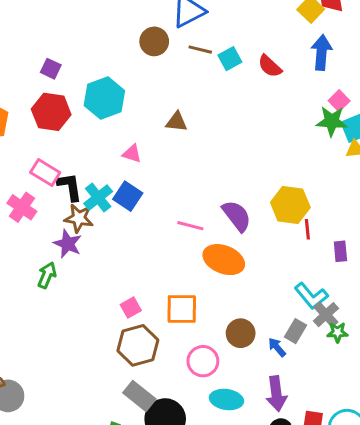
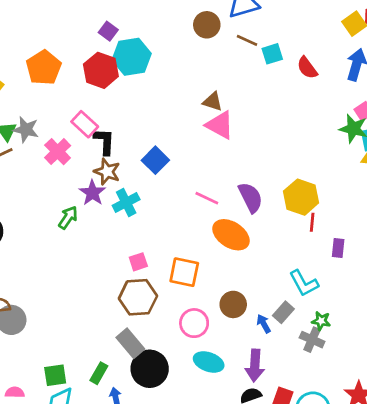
cyan hexagon: (104, 98) -> (132, 57), moved
pink triangle: (132, 154) -> (220, 125), moved, size x1.6
cyan cross: (98, 197) -> (126, 203), moved
gray cross: (326, 315) -> (312, 340), moved, turned -35

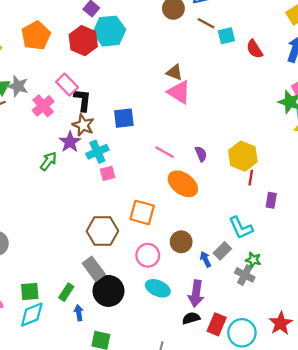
blue square: (155, 160) -> (124, 118), turned 35
purple semicircle: (251, 197) -> (201, 154), size x0.6
pink square: (138, 262) -> (108, 173), moved

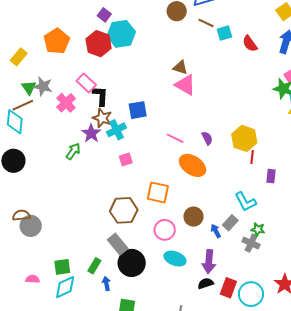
cyan cross: (97, 152) -> (117, 130), moved

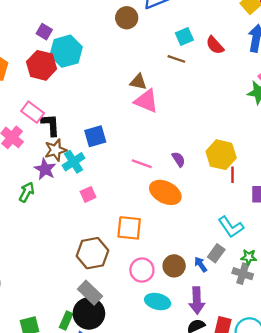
brown line: (206, 23) -> (176, 59), moved
brown star: (102, 118) -> (55, 150), turned -30
brown circle: (193, 217) -> (174, 266), moved
black circle: (132, 263) -> (89, 313), moved

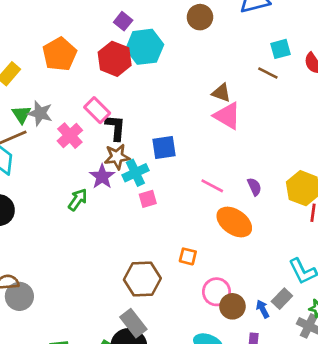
brown circle: (127, 18) -> (200, 17), moved
pink square: (88, 194) -> (148, 199), moved
orange square: (129, 228) -> (188, 256), size x0.6
pink circle: (142, 270) -> (217, 292), moved

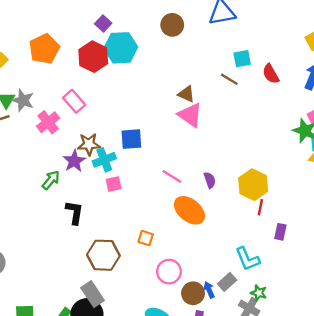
black L-shape: (115, 128) -> (74, 212), moved
brown circle: (232, 306) -> (193, 293), moved

